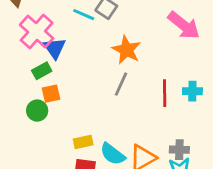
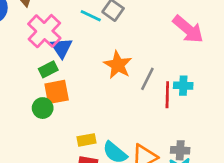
orange star: (126, 50) -> (118, 65), moved
gray line: (121, 84) -> (147, 79), moved
cyan cross: (192, 91) -> (183, 86), moved
orange square: (51, 94) -> (57, 92), size x1.4

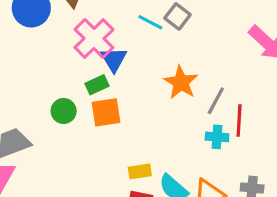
cyan cross: (183, 86) -> (217, 137), moved
green circle: (43, 108) -> (64, 111), moved

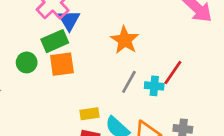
green rectangle: (97, 85) -> (55, 41), size x1.4
gray line: (216, 101) -> (129, 82), moved
red line: (239, 121) -> (173, 72), turned 30

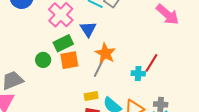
blue triangle: (69, 20) -> (88, 29), moved
orange star: (125, 40) -> (105, 53), moved
gray line: (129, 82) -> (98, 69), moved

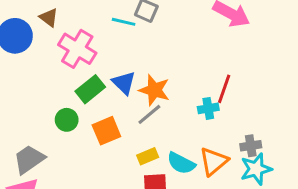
blue triangle: (88, 29) -> (124, 83), moved
orange square: (69, 60) -> (106, 131), moved
gray line: (98, 69) -> (149, 114), turned 36

